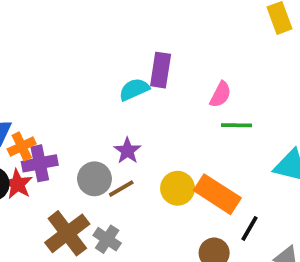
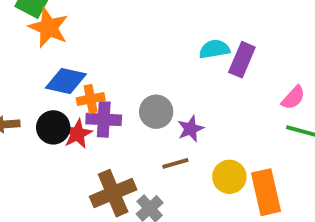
cyan semicircle: (134, 89) -> (214, 49), moved
gray circle: (94, 179) -> (156, 112), moved
orange rectangle: (217, 194) -> (266, 192), turned 30

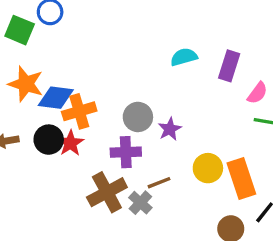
orange star: (49, 28) -> (26, 84), moved
purple rectangle: (242, 60) -> (229, 66), moved
orange cross: (91, 99) -> (79, 111), size x1.4
purple cross: (104, 119) -> (126, 152), moved
brown line: (175, 163) -> (159, 183), moved

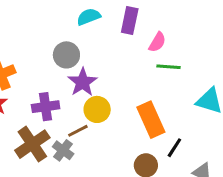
gray circle: (138, 117) -> (66, 55), moved
purple star: (170, 129) -> (83, 82), size x1.4
yellow circle: (208, 168) -> (97, 109), moved

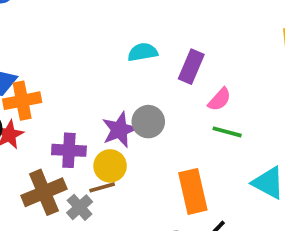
gray circle: (66, 55) -> (148, 122), moved
yellow circle: (97, 109) -> (110, 166), moved

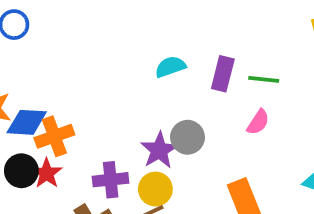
pink semicircle: (219, 99) -> (258, 122), moved
green line: (227, 132) -> (264, 79), moved

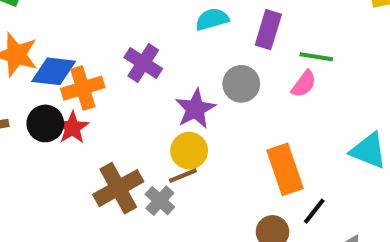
green line: (264, 79) -> (316, 57), moved
gray circle: (188, 137) -> (241, 84), moved
purple cross: (111, 180) -> (143, 63), moved, turned 36

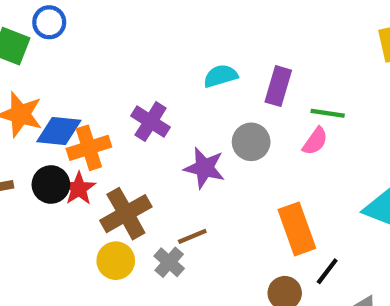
purple star: (195, 109) -> (204, 168), turned -30
yellow circle: (189, 151) -> (116, 261), moved
brown cross: (118, 188) -> (126, 214), moved

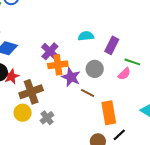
orange cross: (89, 148) -> (58, 65), moved
brown line: (192, 236) -> (88, 93), moved, turned 40

